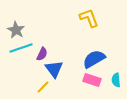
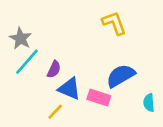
cyan line: (21, 48) -> (27, 62), turned -30
blue triangle: (54, 69) -> (69, 89), turned -30
pink rectangle: (92, 80) -> (99, 98), moved

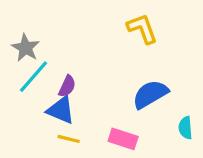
blue triangle: (69, 89) -> (61, 110), moved
pink rectangle: (99, 98) -> (123, 139), moved
yellow line: (55, 112) -> (69, 139), turned 60

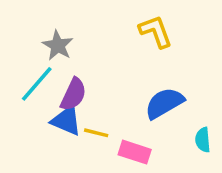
gray star: (26, 48) -> (58, 45), moved
purple semicircle: (67, 86) -> (73, 94), size x1.4
yellow line: (69, 139) -> (96, 133), moved

